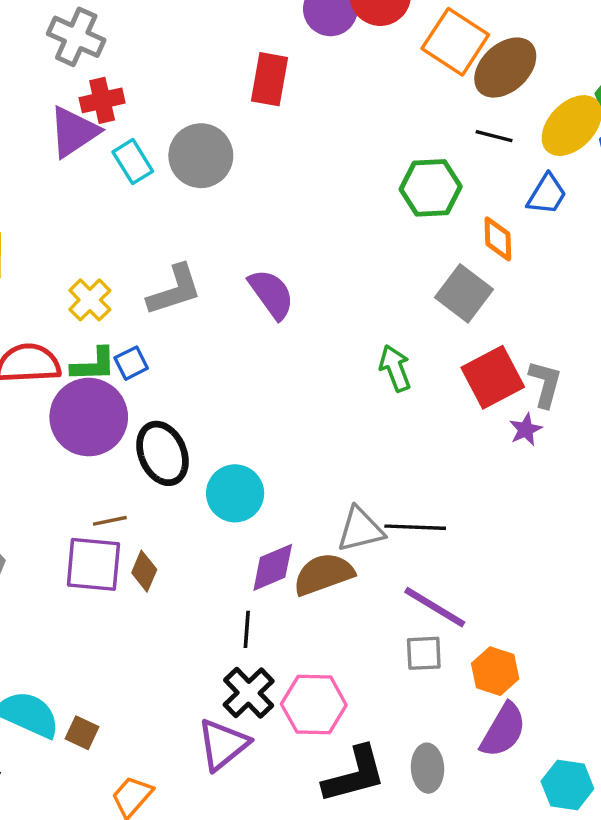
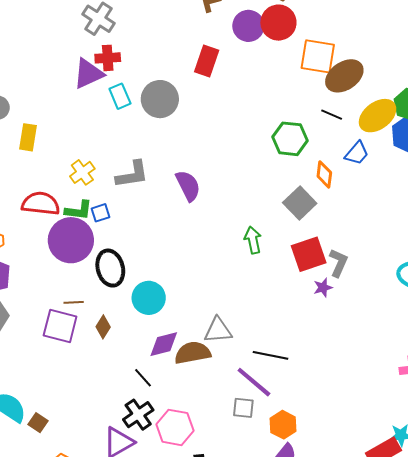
orange square: (455, 42) -> (318, 56), turned -33
black line: (415, 527) -> (270, 355), moved
brown diamond: (144, 571) -> (103, 327), moved
black line: (247, 629) -> (143, 378), turned -55

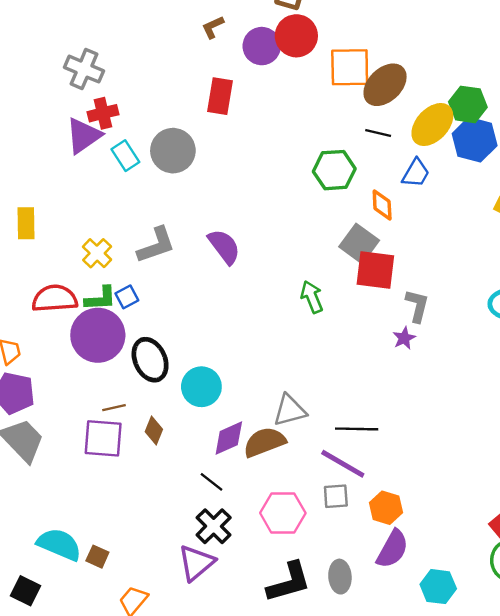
red square: (309, 254) -> (375, 270), moved, turned 36
pink hexagon: (175, 427) -> (283, 513), moved

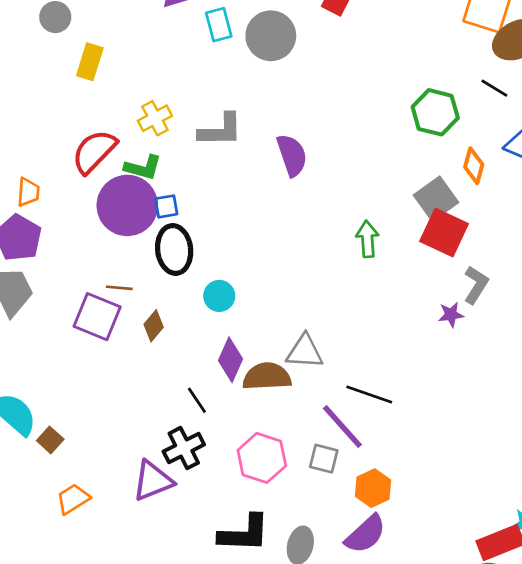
blue square: (127, 297) -> (166, 206), moved
red semicircle: (55, 298) -> (94, 152), turned -60
cyan circle: (201, 387) -> (219, 296), size x0.7
purple diamond: (229, 438) -> (230, 360), turned -60

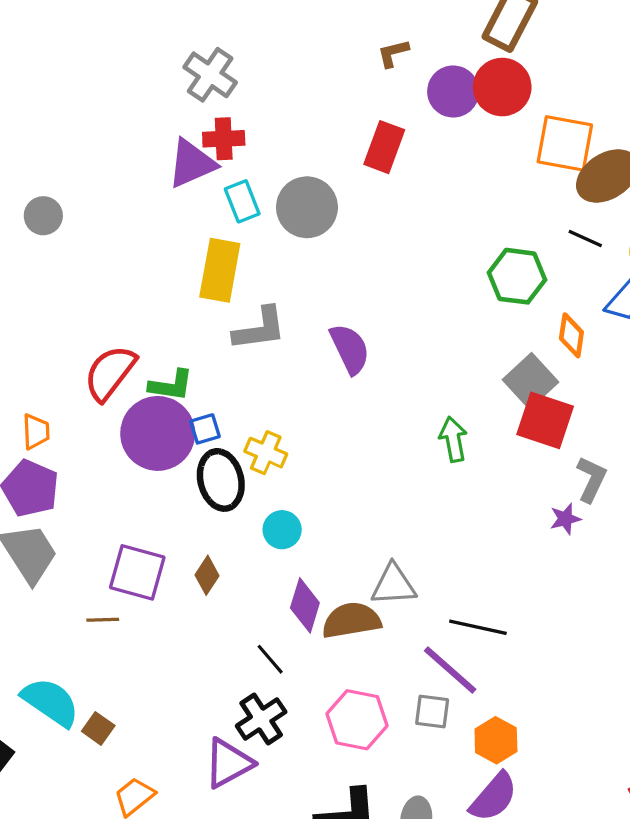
yellow rectangle: (90, 62) -> (220, 270), moved, size x1.4
yellow cross: (155, 118) -> (266, 453), moved, turned -32
brown line: (119, 288) -> (103, 620), moved

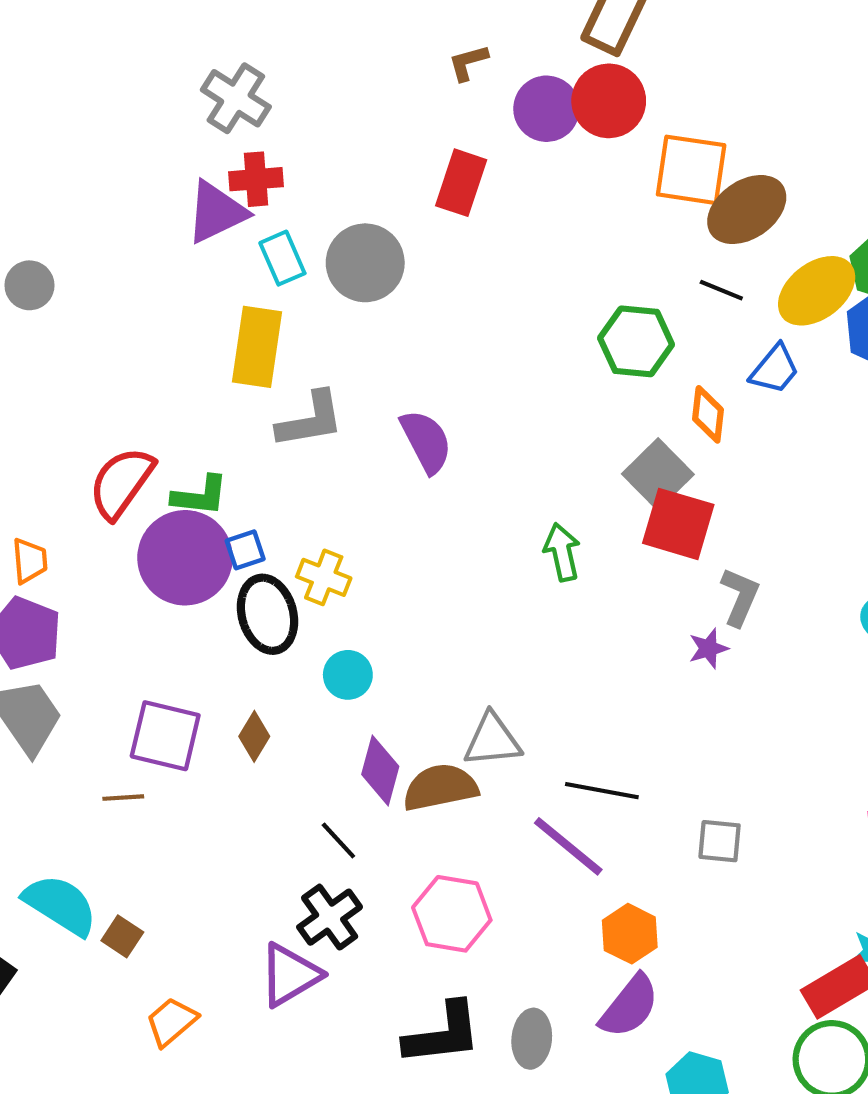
gray square: (432, 712) -> (720, 841), moved

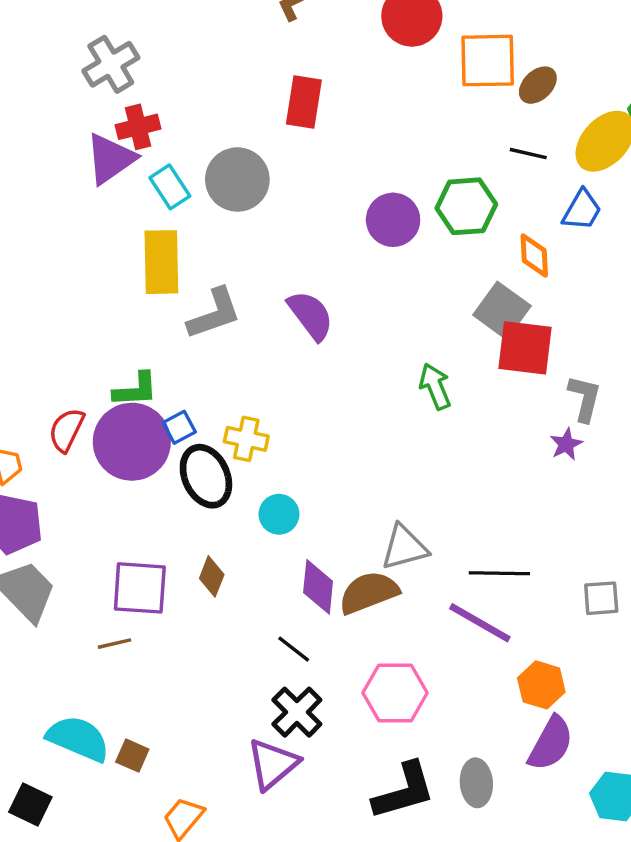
gray cross: (236, 98) -> (111, 64), turned 36
purple circle: (547, 109) -> (393, 220), moved
brown ellipse: (747, 210) -> (538, 85), size x0.6
red semicircle: (121, 483) -> (66, 430), moved, size x0.7

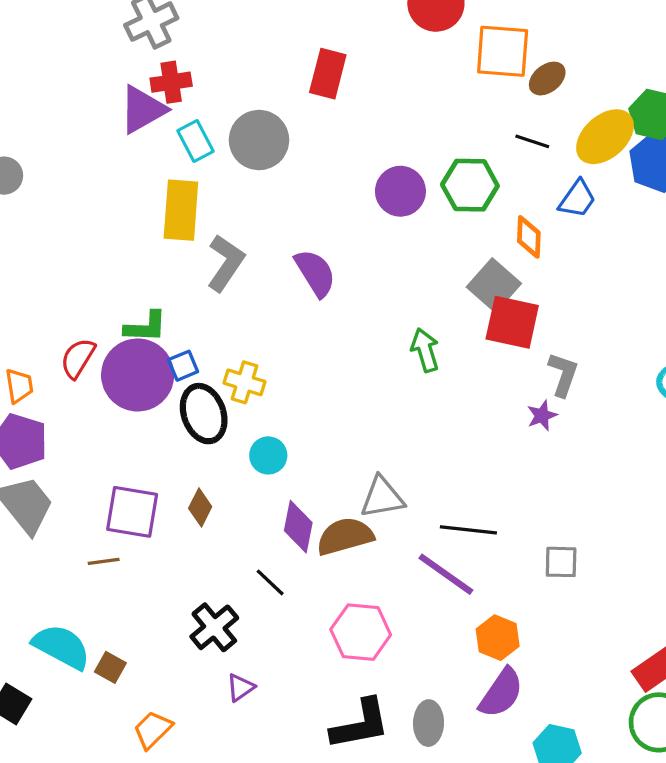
gray L-shape: (214, 314) -> (226, 263), turned -42
black cross: (297, 712) -> (214, 627), moved
purple triangle: (273, 764) -> (240, 688), size x0.6

